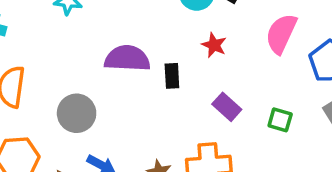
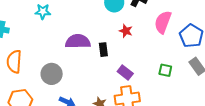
purple rectangle: (227, 107) -> (125, 73), moved

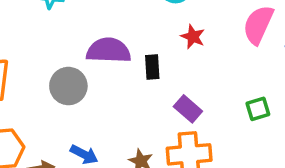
green square: (165, 70) -> (258, 109), turned -32
gray circle: (52, 74) -> (68, 86), moved

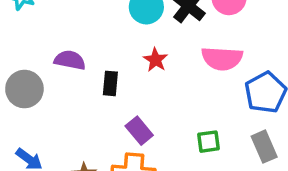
pink semicircle: (258, 25) -> (222, 58), turned -120
purple semicircle: (109, 50) -> (70, 60), size x0.7

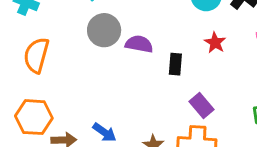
gray circle: (24, 89) -> (104, 30), moved

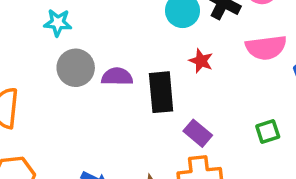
black rectangle: (175, 64) -> (161, 92), size x1.6

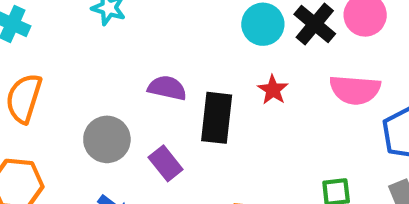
gray circle: (76, 68) -> (107, 139), moved
purple rectangle: (198, 133) -> (166, 163), moved

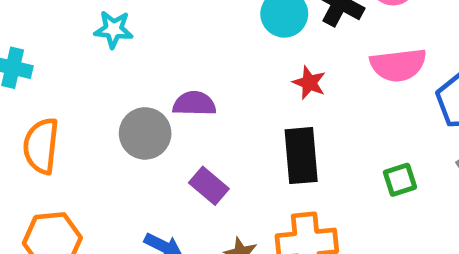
black rectangle: (217, 118) -> (301, 156), moved
gray circle: (107, 139) -> (145, 133), moved

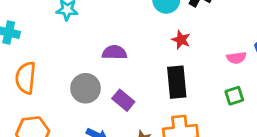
pink semicircle: (398, 65) -> (236, 58), moved, size x0.6
gray circle: (145, 133) -> (86, 88), moved

